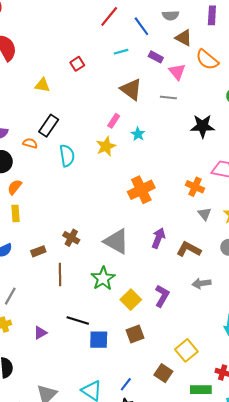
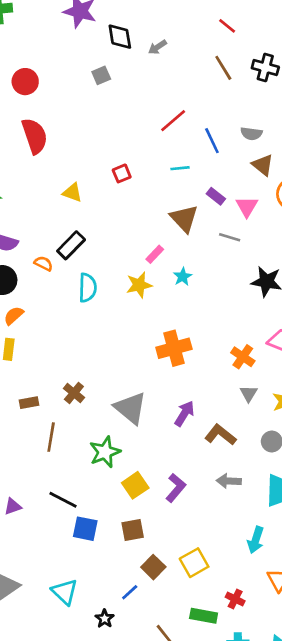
purple rectangle: (156, 57) -> (216, 196), moved
brown square: (163, 373) -> (153, 567), moved
blue line: (126, 384) -> (130, 592), moved

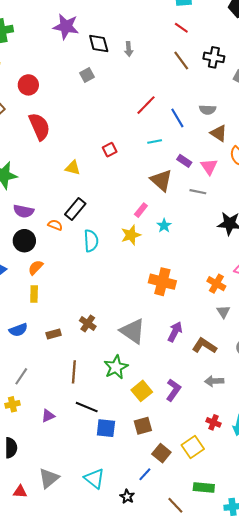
gray arrow: (157, 47) -> (129, 49), turned -56
orange cross: (174, 348) -> (162, 282), turned 35
brown line: (51, 437) -> (74, 372), moved
red cross: (235, 599) -> (213, 422), moved

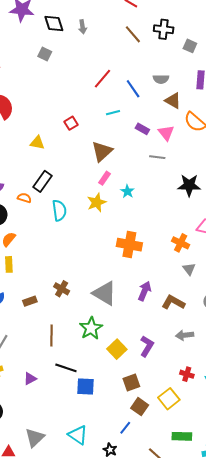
gray square: (87, 75) -> (45, 54), turned -32
brown triangle: (161, 180) -> (102, 151), moved, turned 40
brown square: (143, 426) -> (131, 382), moved

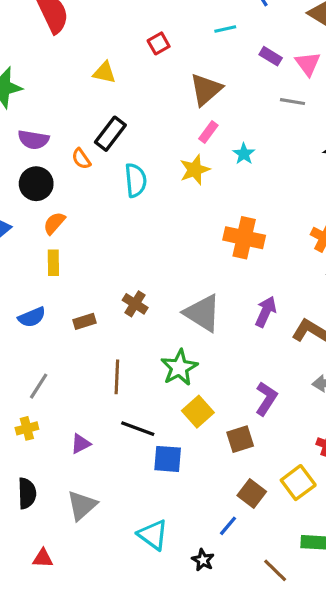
orange semicircle: (24, 198) -> (81, 159), turned -144
yellow square: (117, 349) -> (198, 412), moved
brown square: (131, 382) -> (240, 439), moved
gray triangle: (35, 438) -> (82, 505), moved

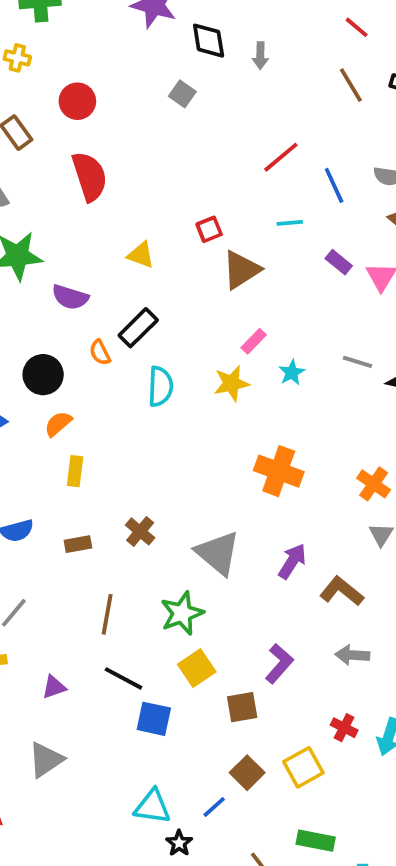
brown triangle: (206, 89) -> (241, 270), moved
gray line: (293, 102) -> (357, 362), moved
purple semicircle: (33, 140) -> (70, 297), moved
yellow rectangle: (53, 263) -> (75, 471), moved
cyan triangle: (153, 535) -> (152, 807), moved, turned -36

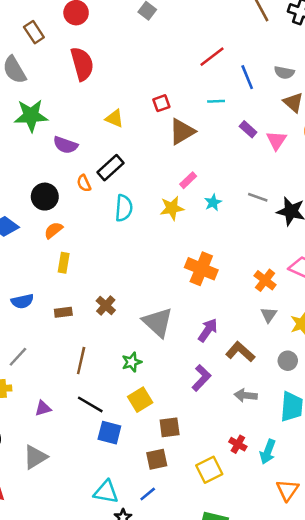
green star: (182, 613) -> (132, 362), size x0.7
purple L-shape: (279, 664) -> (201, 378), moved
brown square: (247, 773) -> (157, 459), moved, turned 30

